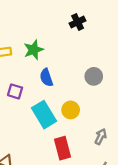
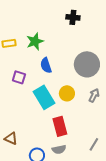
black cross: (78, 22) -> (73, 17), turned 32
gray circle: (94, 76) -> (87, 64), size x1.6
gray arrow: (101, 137) -> (94, 95), moved

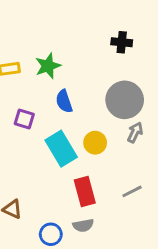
black cross: (73, 17) -> (122, 42), moved
gray arrow: (94, 95) -> (135, 132), moved
gray line: (94, 144) -> (132, 191), moved, turned 32

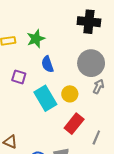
black cross: (122, 42) -> (89, 22), size x1.5
red rectangle: (85, 191) -> (74, 124), moved, turned 54
gray line: (132, 191) -> (96, 138), moved, turned -40

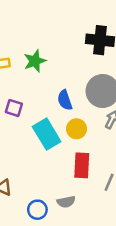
blue semicircle: (47, 64) -> (65, 100), moved
red rectangle: (74, 124) -> (82, 165), turned -36

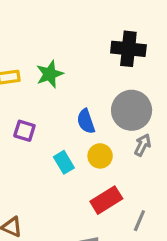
cyan rectangle: (47, 134) -> (64, 162), size x0.6
red rectangle: (82, 165) -> (106, 200), turned 55

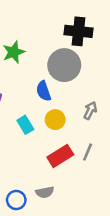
gray circle: (132, 110) -> (64, 65), moved
gray line: (139, 221) -> (88, 152), moved

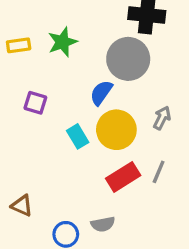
blue semicircle: (43, 91) -> (101, 93), turned 54
yellow circle: (55, 120) -> (116, 130), size x1.5

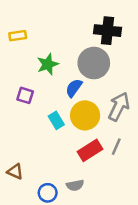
green star: (62, 42) -> (48, 64), moved
yellow rectangle: (19, 45) -> (18, 36), moved
gray arrow: (162, 118) -> (119, 107), size x1.6

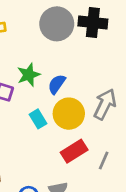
gray circle: (94, 63) -> (57, 24), moved
green star: (48, 64) -> (29, 75), moved
gray line: (116, 147) -> (104, 160), moved

